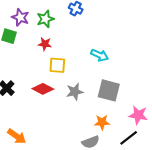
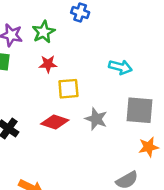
gray star: (75, 92) -> (96, 119), turned -30
orange star: (102, 122) -> (149, 147), moved

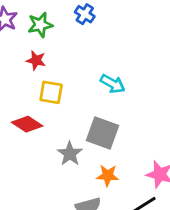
gray square: (140, 110) -> (102, 133), moved
gray star: (96, 119) -> (70, 154), moved
orange star: (149, 147) -> (108, 175), moved

